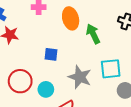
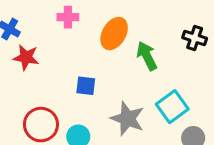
orange ellipse: (71, 18) -> (114, 34), turned 45
cyan square: (111, 69) -> (172, 107), turned -30

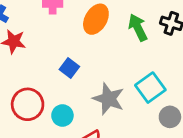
green arrow: (147, 56) -> (138, 28), moved
blue square: (86, 86) -> (69, 68), turned 30

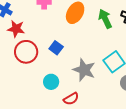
red circle: (28, 104) -> (26, 52), moved

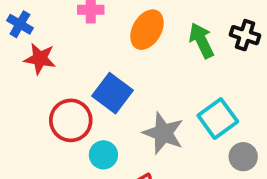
blue square: (56, 48) -> (113, 93), size x1.5
red circle: (26, 52) -> (71, 120), moved

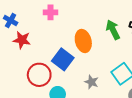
orange ellipse: (147, 30) -> (83, 41), moved, turned -45
gray star: (163, 133) -> (91, 82), size x0.6

